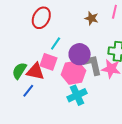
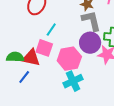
purple circle: (80, 54) -> (90, 43), moved
gray L-shape: (92, 65) -> (91, 21), moved
green semicircle: (19, 71) -> (15, 57), turned 60

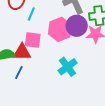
cyan line: (51, 30) -> (31, 14), moved
pink hexagon: (69, 59) -> (60, 29), moved

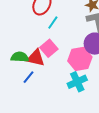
pink hexagon: (60, 29) -> (80, 59), moved
pink square: (33, 40) -> (49, 48), turned 30

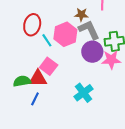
cyan line: (53, 23) -> (47, 40), turned -56
pink hexagon: (80, 59) -> (65, 34), moved

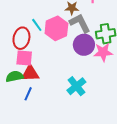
red ellipse: (32, 25) -> (21, 38), moved
cyan line: (47, 40) -> (37, 25), moved
pink square: (49, 66) -> (24, 58), moved, turned -30

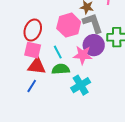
cyan line: (37, 25) -> (58, 52), moved
pink star: (103, 52) -> (83, 55), moved
green semicircle: (15, 76) -> (61, 69), moved

